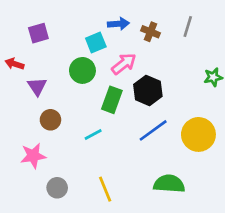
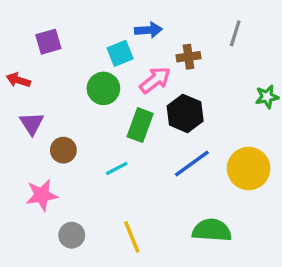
brown cross: (150, 32) -> (188, 57), moved, turned -30
purple triangle: (37, 86) -> (32, 123), moved

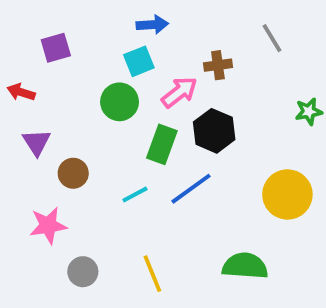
blue arrow: (148, 30) -> (152, 25), moved
gray line: (235, 33) -> (272, 38), turned -48
blue line: (192, 163) -> (191, 189), moved

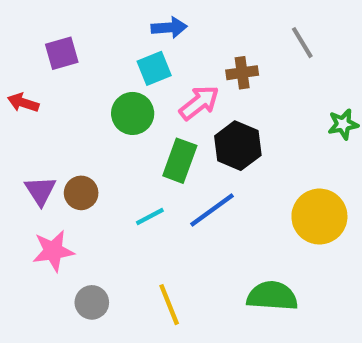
purple triangle: (37, 142) -> (40, 191), moved

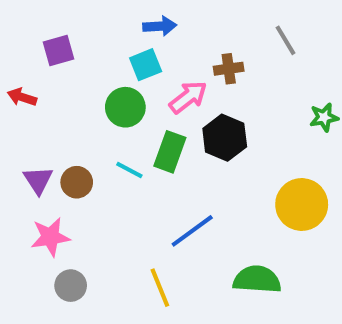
blue line: (212, 210) -> (192, 231), moved
cyan line: (150, 217) -> (129, 170), moved, turned 56
gray circle: (92, 302) -> (71, 286), moved

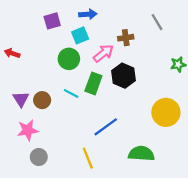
purple square: (58, 50) -> (52, 21), moved

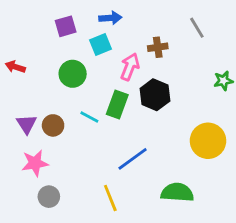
pink arrow: (103, 53) -> (130, 67), turned -30
green circle: (69, 59) -> (73, 74), moved

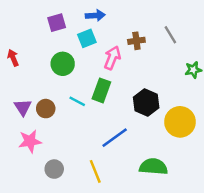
gray line: (197, 28) -> (170, 35), moved
red arrow: (15, 67) -> (13, 58), turned 49
black hexagon: (155, 95) -> (146, 103), moved
gray circle: (49, 197) -> (54, 169), moved

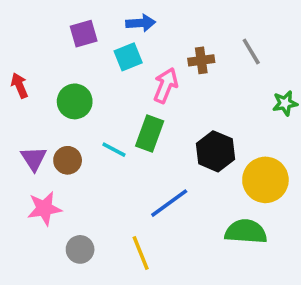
green circle: (63, 64) -> (75, 101), moved
green semicircle: (153, 167) -> (246, 232), moved

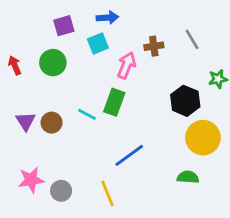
green circle: (75, 101) -> (53, 63), moved
black hexagon: (216, 151) -> (185, 101), moved
pink star: (44, 208) -> (31, 180), moved
green semicircle: (246, 232) -> (188, 177), size x0.7

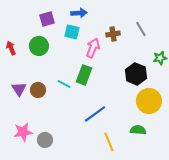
cyan square: (98, 43) -> (72, 32), turned 35
yellow line: (107, 194) -> (109, 142), moved

